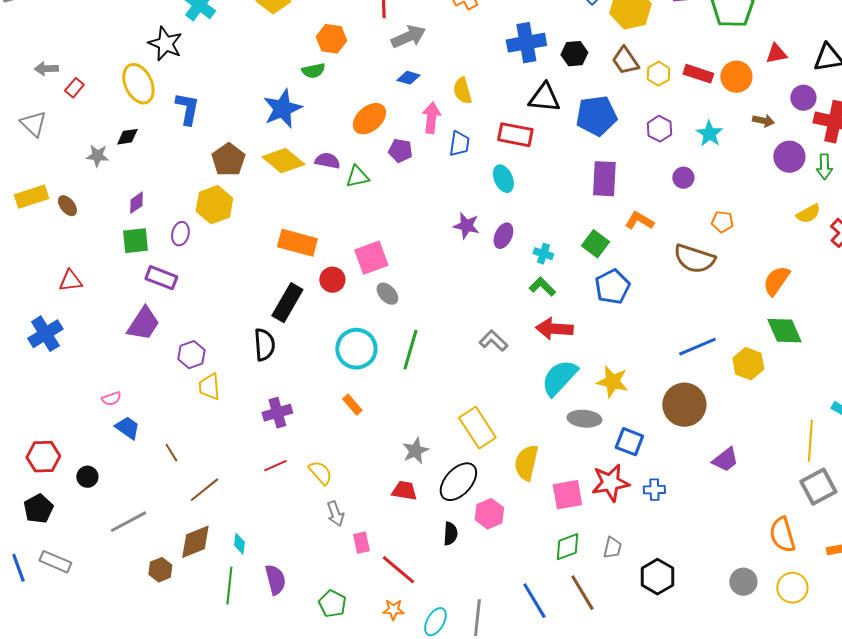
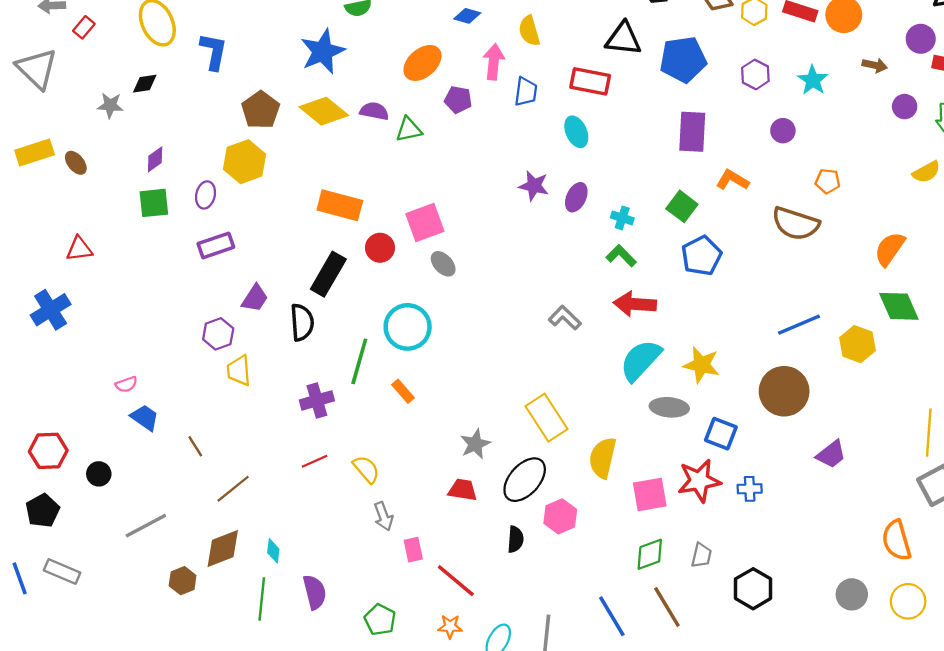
gray triangle: (33, 124) -> (37, 69), size x1.4
purple circle: (789, 157) -> (905, 107), size x0.7
purple rectangle: (161, 278) -> (216, 245), moved, turned -40
purple trapezoid: (143, 324) -> (255, 298), moved, size x0.7
green line: (410, 350) -> (359, 361), moved

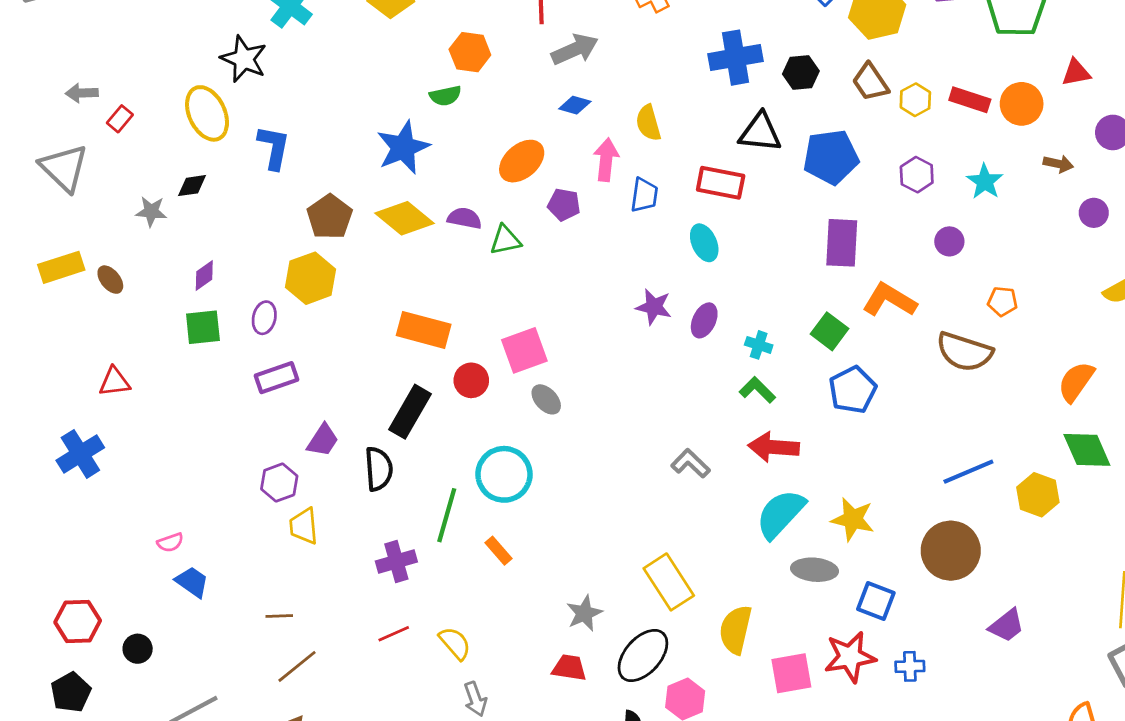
orange L-shape: (732, 180) -> (889, 300), size x1.4
brown line: (195, 446) -> (279, 616), moved, turned -60

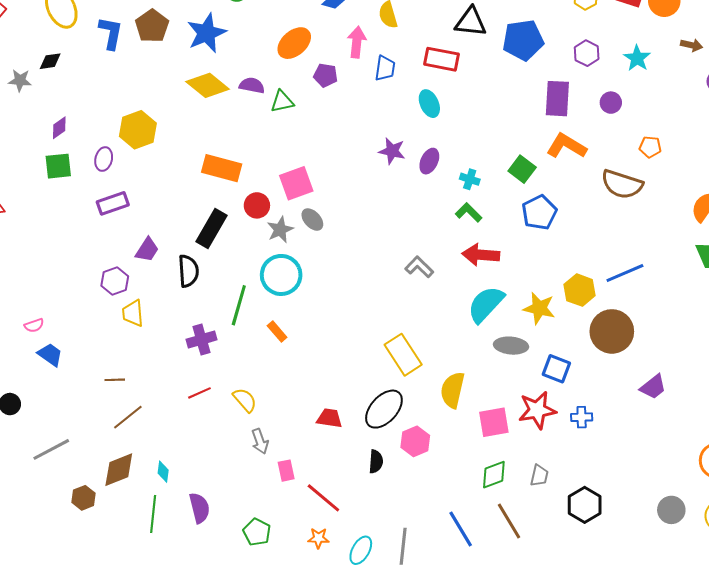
brown pentagon: (330, 217) -> (152, 26), moved
purple rectangle: (842, 243) -> (557, 99), moved
yellow hexagon: (1038, 495) -> (580, 290), moved
gray star: (584, 613) -> (280, 230), moved

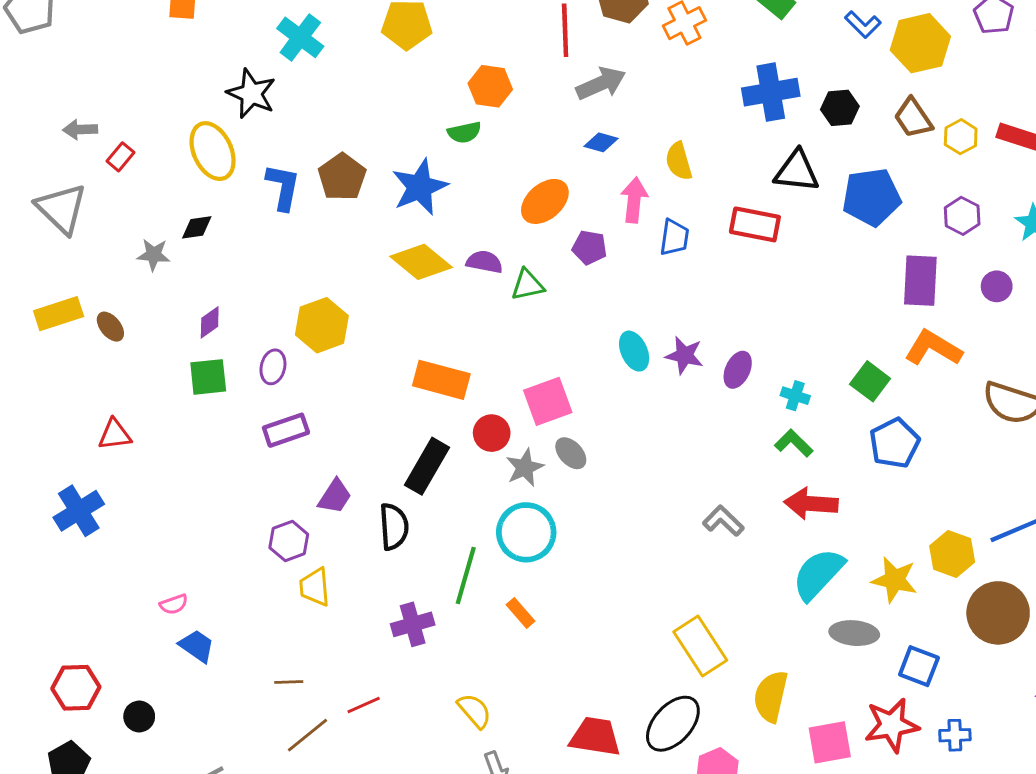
cyan ellipse: (429, 104) -> (634, 351), moved
red line: (199, 393) -> (364, 705), moved
red trapezoid: (330, 418) -> (595, 737), size x1.4

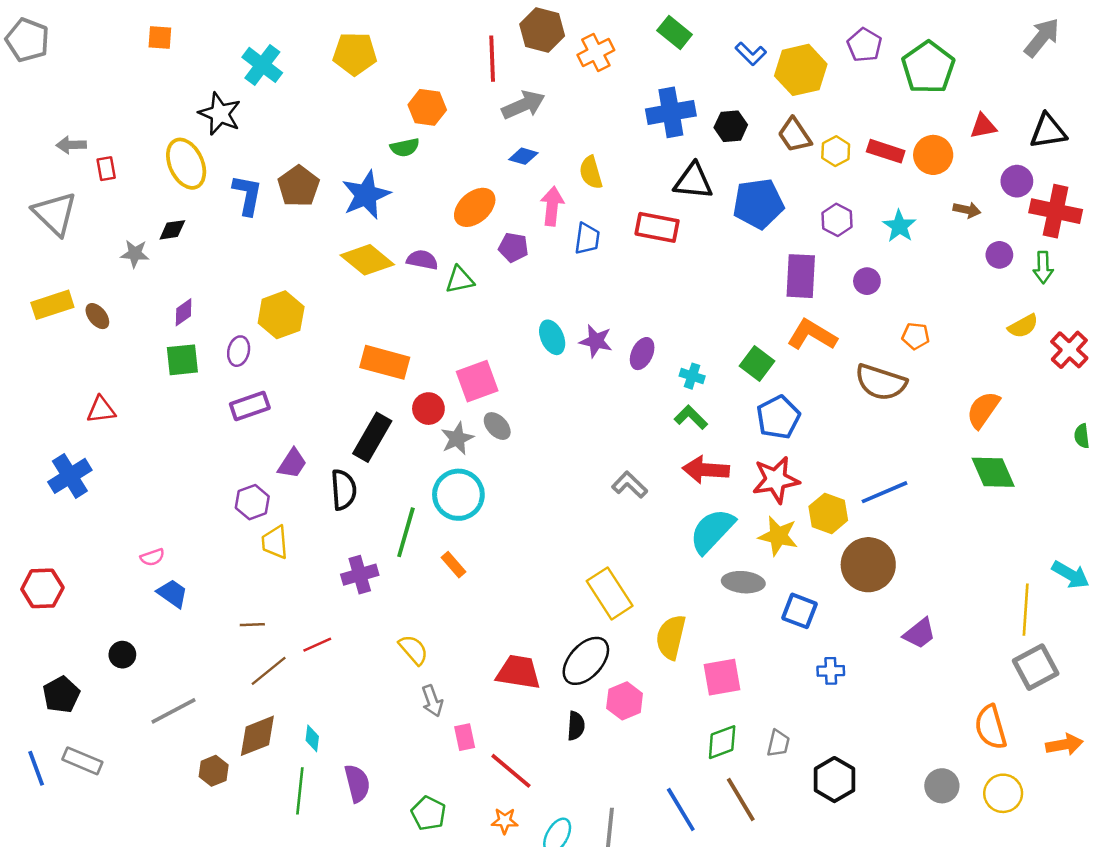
red rectangle: (120, 157) -> (106, 169), turned -50
red hexagon: (76, 688) -> (42, 588), moved
red star: (892, 725) -> (776, 480), moved

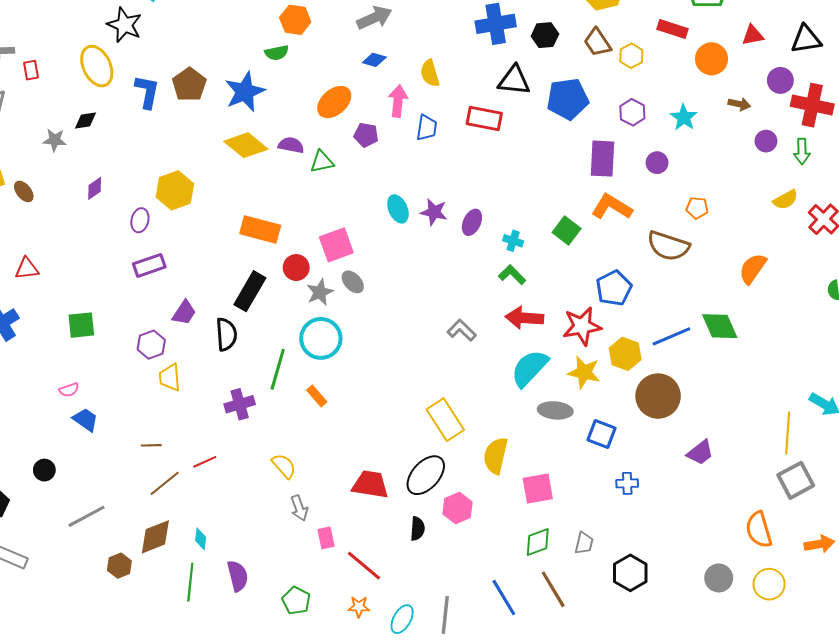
red rectangle: (886, 151) -> (672, 29), moved
green square: (182, 360) -> (81, 325), moved
blue pentagon: (778, 417) -> (614, 288), moved
green diamond: (993, 472) -> (720, 326), moved

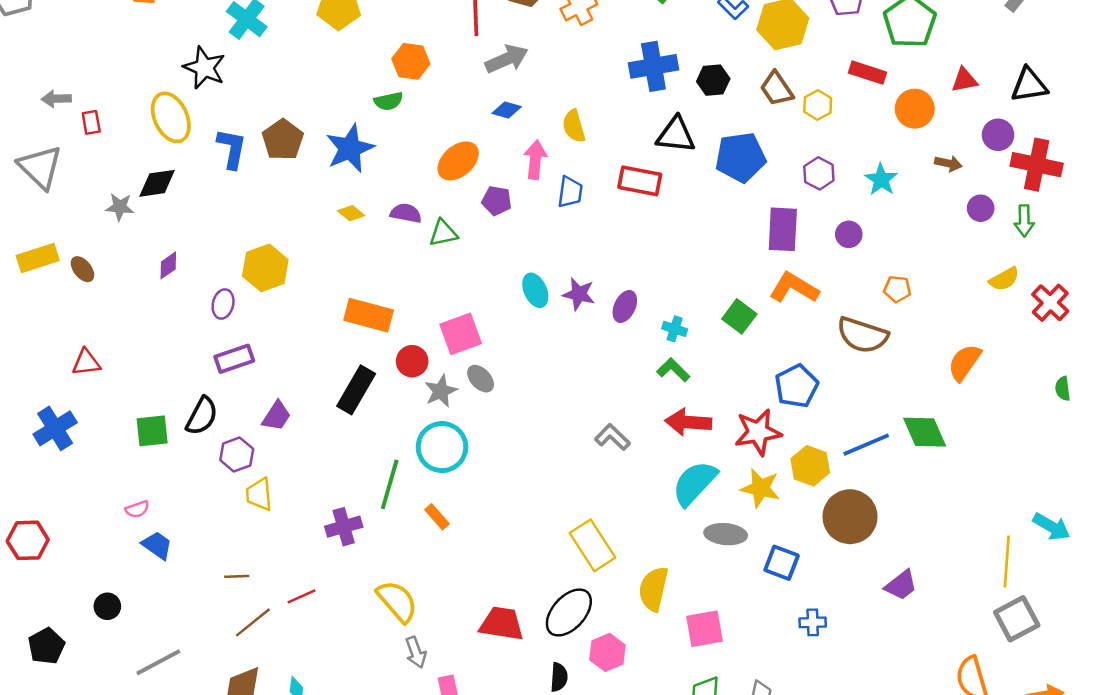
black diamond: (85, 121) -> (157, 183), size x1.4
yellow diamond: (246, 145) -> (351, 213), size x0.5
black semicircle: (226, 334) -> (202, 416), moved, turned 32
yellow semicircle: (284, 466) -> (397, 601), size x1.4

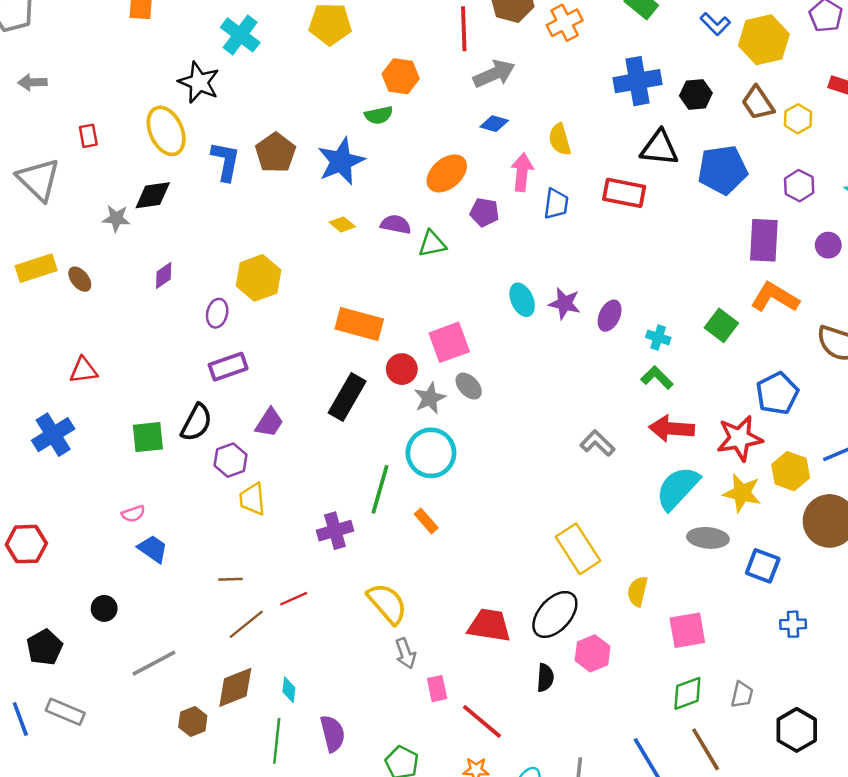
gray arrow: (56, 99) -> (32, 82), moved
yellow semicircle: (653, 589) -> (638, 591), size x0.7

